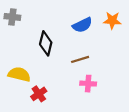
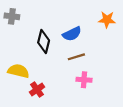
blue semicircle: (82, 25) -> (72, 34), moved

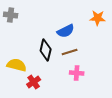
black diamond: (44, 41) -> (46, 50), moved

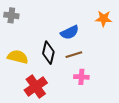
yellow semicircle: (17, 65) -> (18, 57), moved
red cross: (34, 82) -> (36, 86), size x1.5

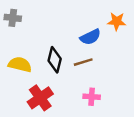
blue semicircle: (70, 32) -> (90, 37), moved
pink cross: (81, 77) -> (92, 97), moved

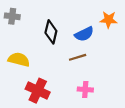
black diamond: (55, 60) -> (51, 32), moved
red cross: (40, 98) -> (38, 91), turned -30

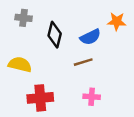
gray cross: (12, 16) -> (24, 18), moved
red cross: (38, 91) -> (40, 98), turned -30

